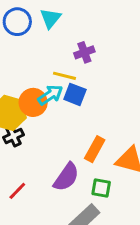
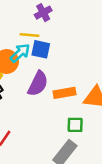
orange rectangle: (95, 149) -> (65, 93), turned 60
purple semicircle: (66, 177) -> (38, 84), moved

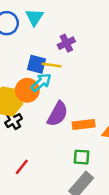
blue square: (41, 49) -> (37, 64), moved
green square: (75, 125) -> (82, 157), moved

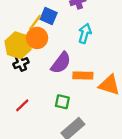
yellow line: (52, 65) -> (35, 22), moved, turned -70
cyan arrow: (41, 82) -> (85, 33), moved, turned -42
green square: (82, 157) -> (62, 102), moved

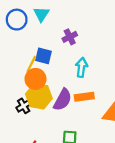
yellow hexagon: (18, 45) -> (39, 96), moved
orange rectangle: (83, 76) -> (84, 97), moved

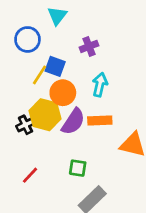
blue circle: (17, 20) -> (27, 39), moved
orange circle: (35, 79) -> (63, 93), moved

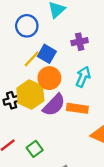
green square: (78, 168) -> (35, 149), moved, turned 35

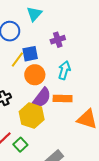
blue square: (47, 54) -> (30, 54), turned -35
yellow hexagon: (30, 95) -> (32, 116), moved
green square: (35, 149) -> (20, 145), moved

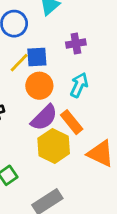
orange rectangle: (63, 99) -> (72, 122), turned 42
yellow hexagon: (32, 116) -> (54, 146), moved

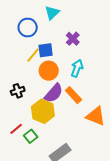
purple cross: (76, 44) -> (73, 39), turned -32
yellow hexagon: (54, 146) -> (43, 111), moved

